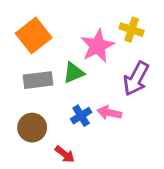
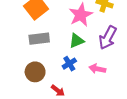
green triangle: (74, 73) -> (77, 41), moved
pink arrow: (109, 113) -> (97, 69), moved

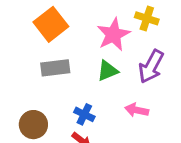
blue cross: (69, 64) -> (84, 114), moved, turned -32
brown circle: (35, 72) -> (33, 125), moved

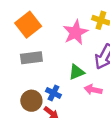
green triangle: (108, 71) -> (77, 72), moved
brown circle: (33, 125) -> (31, 101), moved

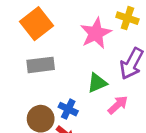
pink arrow: (93, 90) -> (118, 105), turned 126

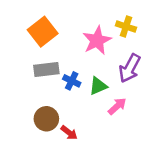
blue cross: (68, 109) -> (72, 81), moved

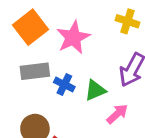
pink star: (97, 40) -> (73, 37), moved

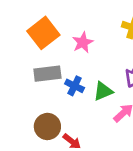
pink star: (73, 37) -> (83, 42), size x0.7

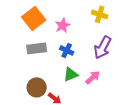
blue cross: (75, 86) -> (67, 50), moved
green triangle: (103, 91) -> (71, 74), moved

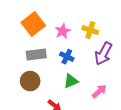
yellow cross: (100, 14) -> (90, 30), moved
pink arrow: (93, 77) -> (99, 91), moved
brown circle: (37, 87) -> (30, 81), moved

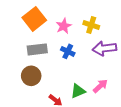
purple arrow: (103, 54) -> (104, 48), turned 55
green triangle: (71, 81) -> (78, 91), moved

